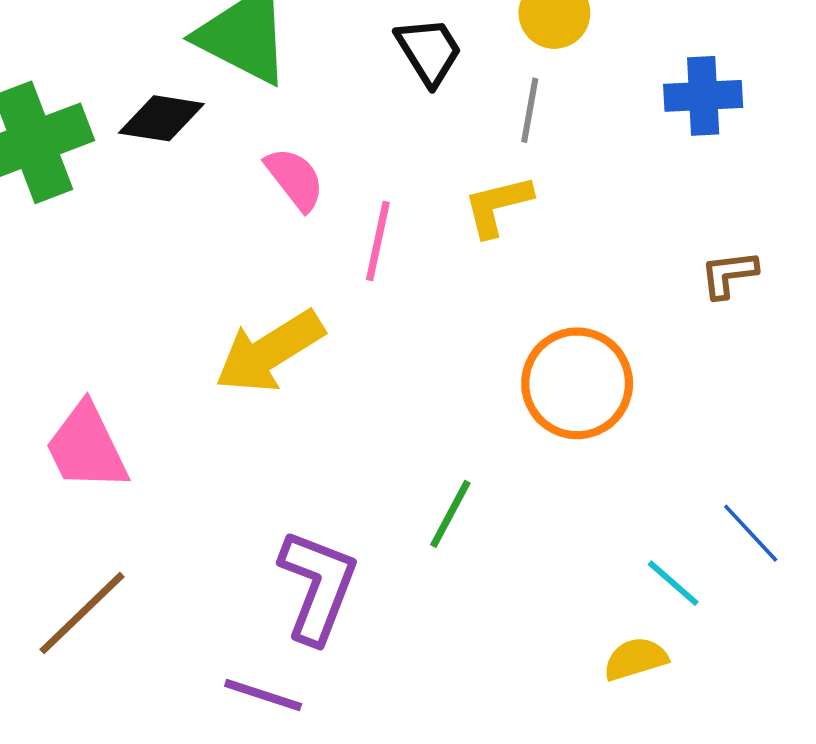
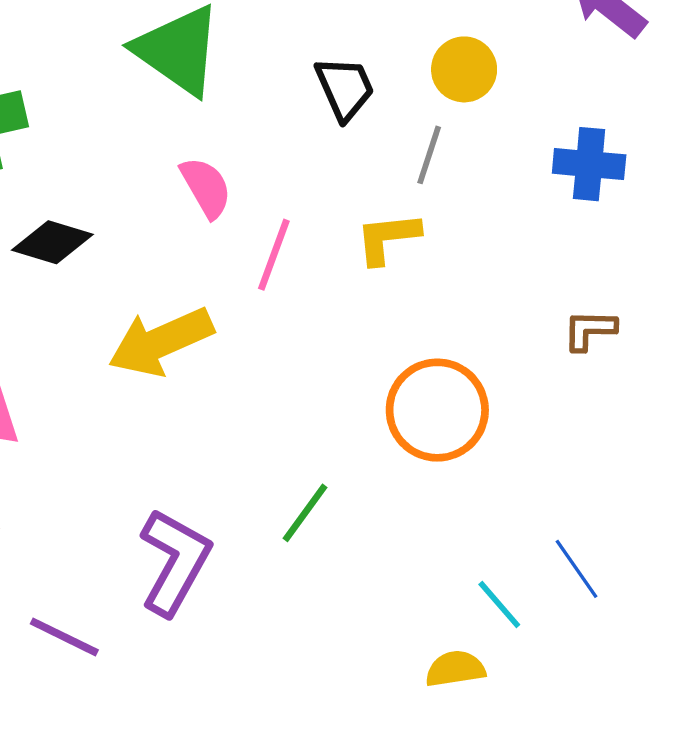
black diamond: (161, 118) -> (52, 242), moved
purple line: (263, 695) -> (64, 637), moved

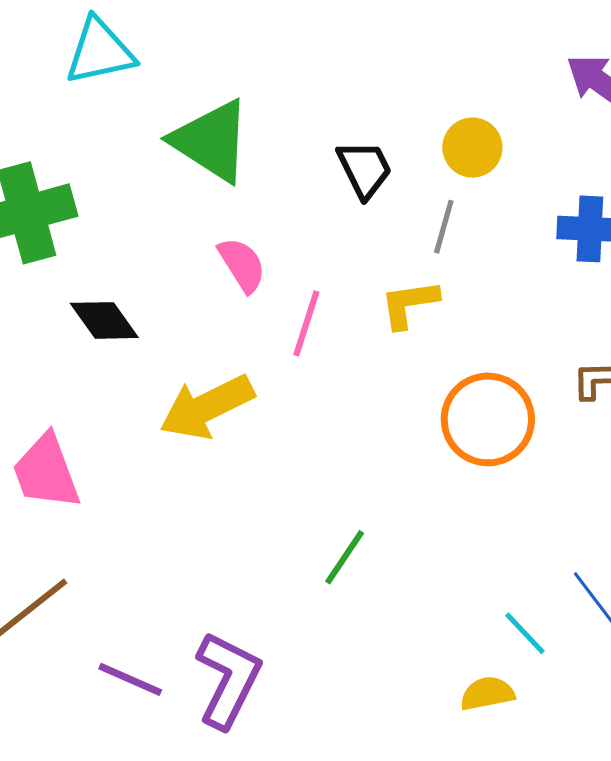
black diamond: (52, 242) -> (104, 320), turned 40
orange circle: (437, 410) -> (488, 419), moved
purple L-shape: (175, 562) -> (228, 680), moved

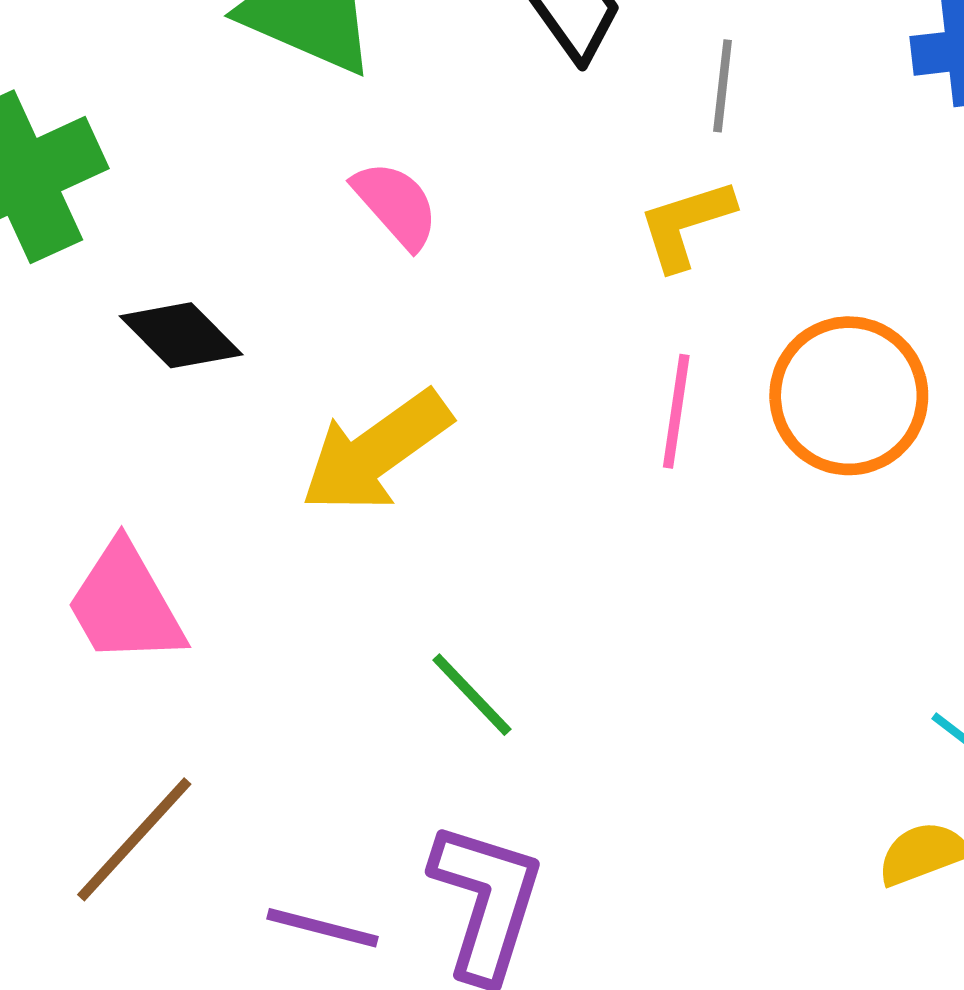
pink line: (306, 323) -> (676, 411), moved
green line: (345, 557) -> (472, 695), moved, turned -68

